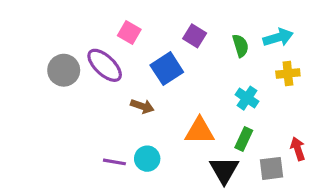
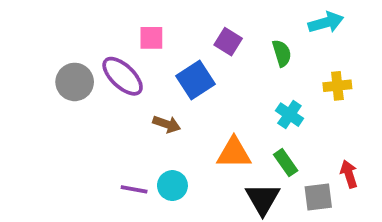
pink square: (129, 33) -> (151, 38), turned -30
cyan arrow: (278, 37) -> (326, 23), moved
green rectangle: (244, 139) -> (286, 163), turned -60

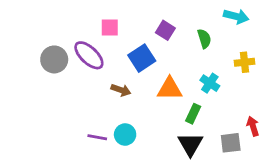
cyan arrow: (326, 23) -> (236, 16), turned 30
orange triangle: (234, 153) -> (170, 89), moved
green rectangle: (286, 163) -> (193, 114), moved, turned 60

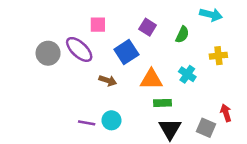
green semicircle: (204, 39) -> (182, 35), turned 42
green rectangle: (193, 114) -> (162, 103), moved, turned 63
gray square: (231, 143) -> (206, 128), turned 30

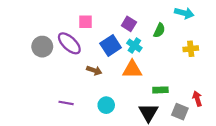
cyan cross: (187, 74) -> (134, 46), moved
green rectangle: (162, 103) -> (160, 90), moved
cyan circle: (111, 120) -> (106, 105), moved
purple line: (87, 123) -> (66, 103), moved

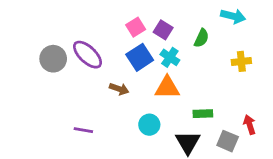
pink square: (86, 22) -> (136, 27), moved, turned -32
cyan circle: (106, 105) -> (149, 125), moved

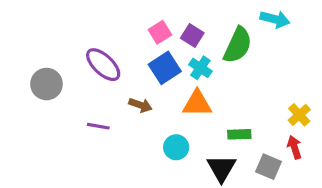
green semicircle: (202, 38) -> (238, 45), size x1.6
gray circle: (53, 59) -> (46, 84), moved
yellow cross: (241, 61) -> (299, 115), moved, turned -36
purple line: (83, 130) -> (98, 126), moved

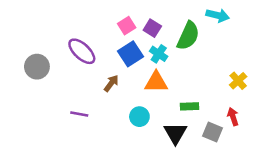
brown arrow: (140, 105) -> (111, 83), turned -72
yellow cross: (299, 115) -> (238, 81), moved
purple line: (98, 126) -> (79, 114), moved

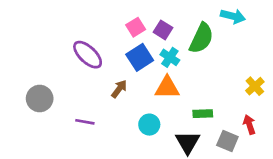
gray circle: (37, 67) -> (40, 99), moved

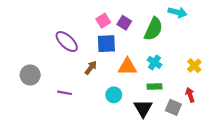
blue square: (140, 57) -> (106, 44), turned 30
cyan cross: (170, 57) -> (155, 62), moved

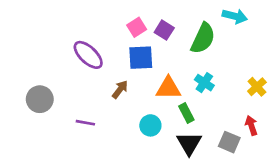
green rectangle: (155, 86) -> (186, 113), moved, turned 64

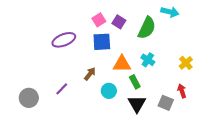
purple ellipse: (88, 55) -> (64, 40), turned -65
brown arrow: (120, 89) -> (90, 74), moved
gray circle: (40, 99) -> (29, 98), moved
purple line: (85, 123) -> (62, 89), turned -56

